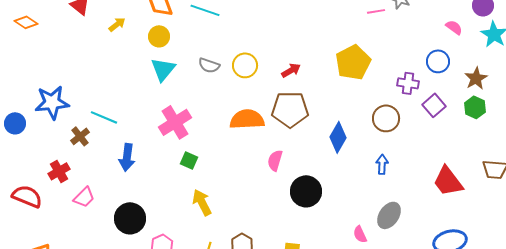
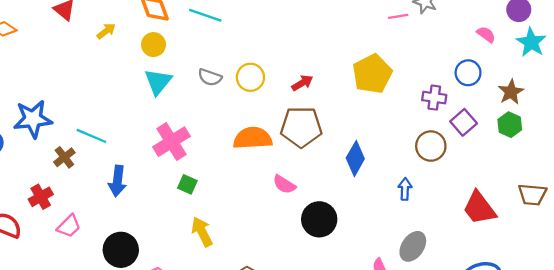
brown circle: (386, 118) -> (431, 146), moved
pink semicircle: (275, 160) -> (284, 184), turned -75

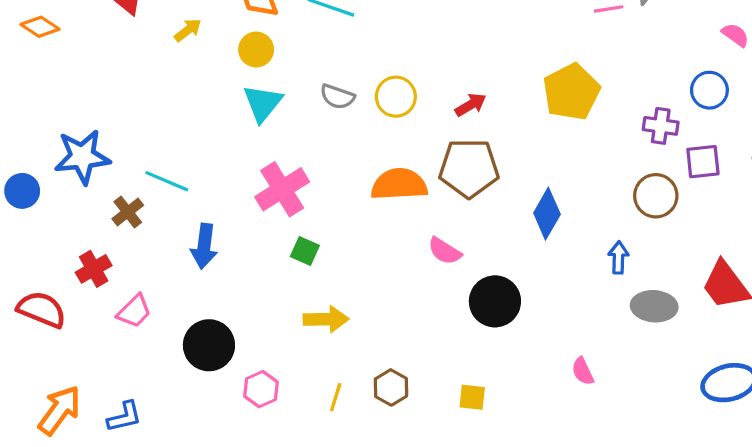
purple square: (464, 122) -> (703, 162), turned 35
yellow arrow: (202, 232) -> (326, 319), turned 116
gray ellipse: (413, 246) -> (654, 306), moved, turned 60

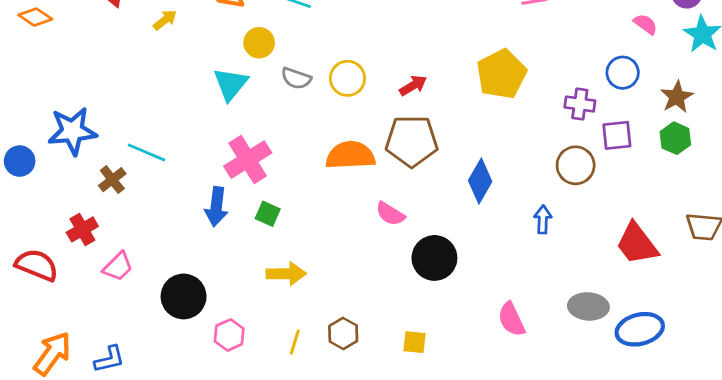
yellow circle: (256, 50) -> (259, 43), moved
blue arrow: (204, 246) -> (216, 207), moved
gray ellipse: (654, 306) -> (588, 306), moved
pink semicircle: (583, 371) -> (511, 319), size x1.4

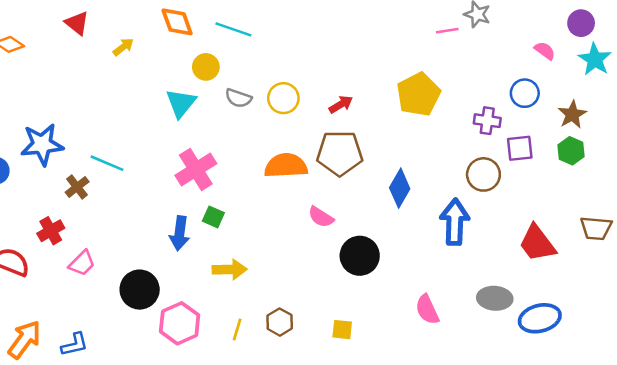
blue arrow: (216, 207) -> (180, 233), moved
blue arrow: (543, 219) -> (455, 222), size x1.8
pink hexagon: (229, 335) -> (180, 323), size x1.5

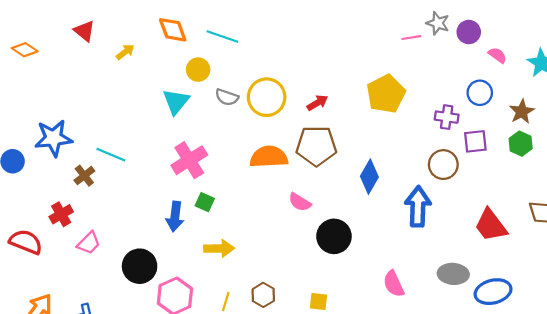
purple circle: (581, 23) -> (469, 32), moved
yellow circle: (283, 98) -> (267, 97), size x1.4

